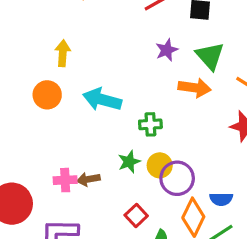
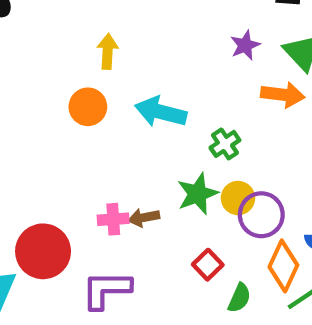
green cross: (150, 124) -> (225, 144), turned -30
green star: (129, 162) -> (197, 194), size x1.4

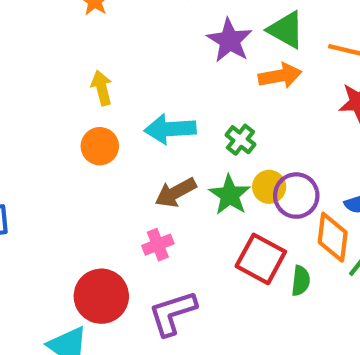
purple star: (245, 45) -> (230, 40), size x1.5
brown arrow: (144, 218) -> (176, 193), moved, size x1.4
red square: (208, 265) -> (261, 259), size x1.6

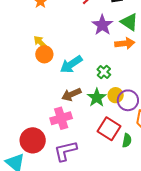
yellow arrow: (102, 88) -> (40, 43), turned -35
cyan arrow: (170, 129) -> (71, 64), turned -35
orange circle: (100, 146) -> (44, 54), moved
pink cross: (158, 245) -> (61, 118), size x1.5

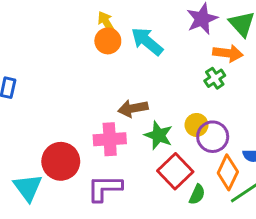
cyan arrow: (71, 64) -> (147, 41), moved, turned 60
green cross: (104, 72) -> (215, 78), moved
green star: (97, 98) -> (159, 135), moved, turned -30

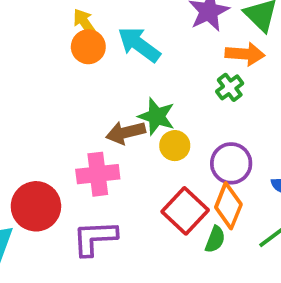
yellow circle: (196, 125) -> (175, 146), moved
green star: (159, 135) -> (157, 116), moved
orange diamond: (228, 172) -> (228, 206), moved

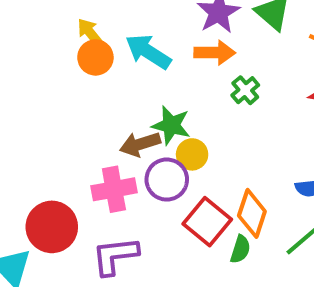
orange arrow: (245, 54) -> (215, 53), moved
purple circle: (231, 163) -> (167, 180), moved

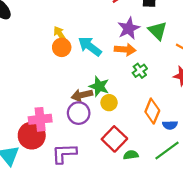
purple circle: (167, 180) -> (79, 113), moved
pink cross: (114, 189) -> (40, 119), moved
orange diamond: (252, 213) -> (152, 111), moved
green semicircle: (240, 249) -> (131, 155), turned -120

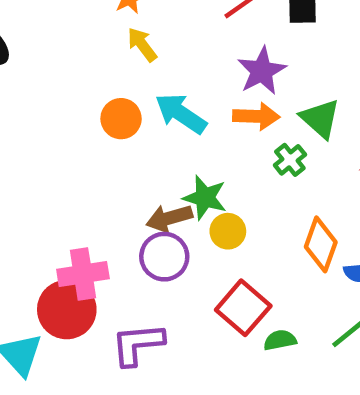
green triangle: (158, 31) -> (320, 118), moved
yellow arrow: (60, 34) -> (142, 44), moved

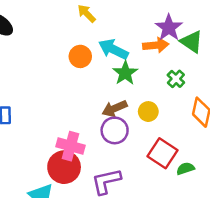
purple star: (262, 71) -> (169, 28), moved
green cross: (290, 160) -> (176, 79), moved
green star: (205, 198) -> (125, 73), moved, turned 30
pink cross: (83, 274) -> (70, 146), turned 32

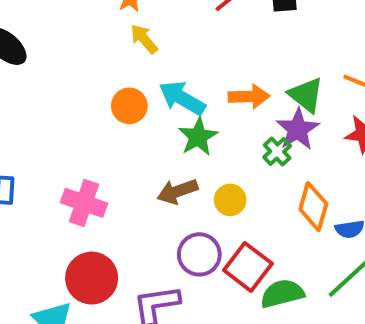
purple star: (169, 28) -> (298, 129), moved
purple circle: (115, 130) -> (199, 254), moved
pink cross: (70, 146) -> (84, 203), moved
green semicircle: (185, 169) -> (282, 294), size x1.5

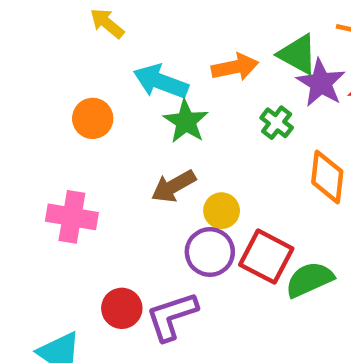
orange circle: (129, 106) -> (93, 118), moved
purple star: (298, 129) -> (321, 83), moved
yellow circle: (230, 200) -> (222, 211), moved
red circle: (92, 278) -> (122, 308), moved, size x0.7

